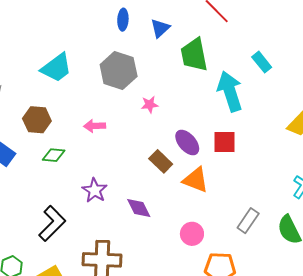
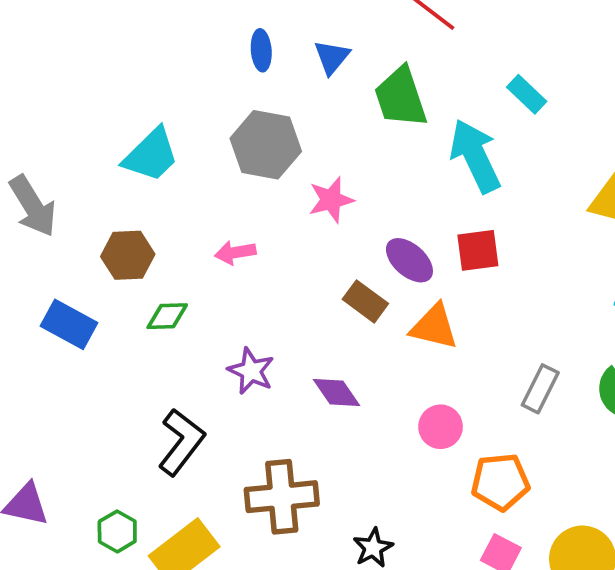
pink star: (150, 105) -> (331, 200), size x1.4

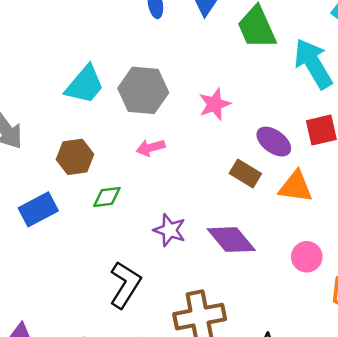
gray hexagon: (266, 145) -> (143, 90), moved
blue rectangle: (69, 324) -> (38, 209), turned -51
purple diamond: (336, 392) -> (231, 240), size x1.4

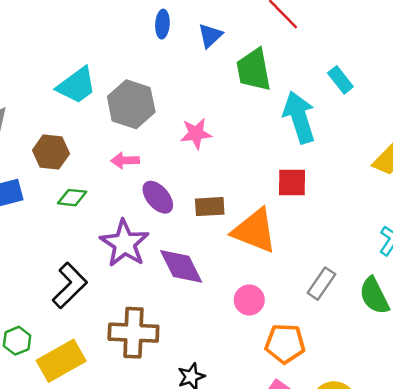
purple ellipse: (274, 142) -> (158, 197), moved
brown rectangle: (245, 173) -> (210, 207), turned -48
orange triangle: (296, 187) -> (254, 231), size x1.4
purple star: (170, 230) -> (124, 243), size x1.5

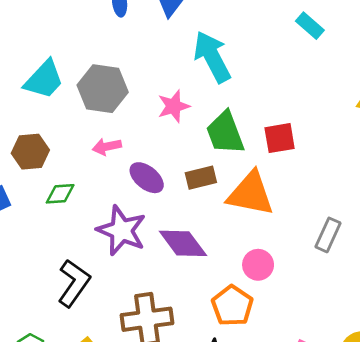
green trapezoid: (254, 70) -> (225, 133), moved
cyan arrow: (299, 117) -> (212, 57), moved
orange pentagon: (285, 344) -> (232, 306), moved, turned -30

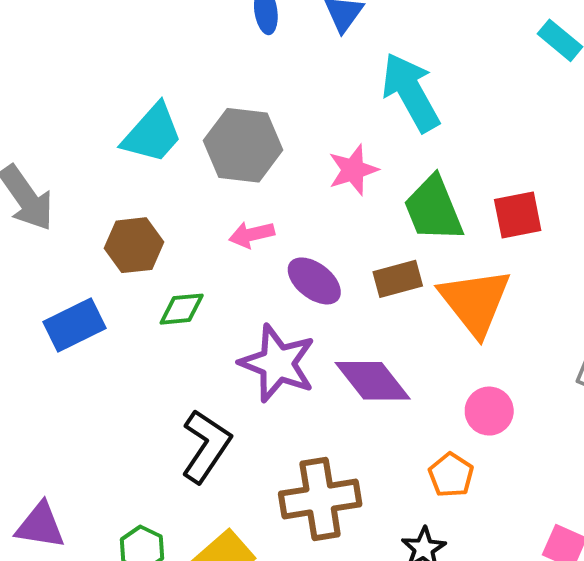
orange triangle: (251, 194) -> (475, 302), turned 42
orange pentagon: (232, 306) -> (451, 475), size x0.7

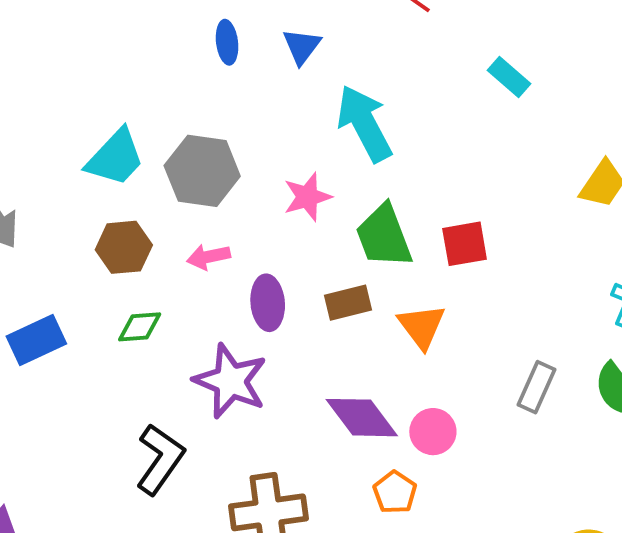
brown hexagon: (134, 245) -> (124, 247), moved
purple ellipse: (314, 281) -> (268, 303), turned 46
orange triangle: (475, 302) -> (422, 326), size x0.7
purple diamond: (373, 381) -> (362, 418), moved

